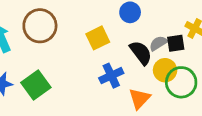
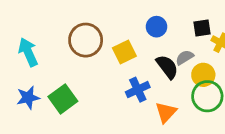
brown circle: (40, 26) -> (86, 40), moved
black square: (176, 43) -> (202, 28), moved
yellow circle: (165, 70) -> (203, 75), moved

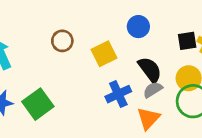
black square: (202, 28) -> (187, 41), moved
brown circle: (86, 40) -> (62, 41), size x0.6
gray semicircle: (185, 57) -> (153, 90), moved

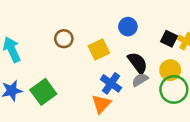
black square: (187, 41) -> (169, 39), turned 35
blue cross: (118, 94) -> (111, 83), turned -30
orange triangle: (148, 118) -> (101, 104), moved

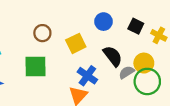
black square: (169, 39) -> (136, 26), moved
gray semicircle: (140, 80) -> (127, 72), moved
green square: (43, 92) -> (35, 66), moved, turned 35

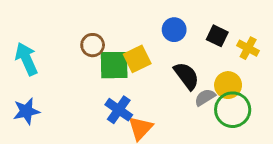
green square: (35, 66) -> (114, 65), moved
blue cross: (87, 76) -> (119, 110), moved

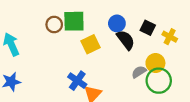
brown circle: (93, 45) -> (54, 25), moved
green square: (114, 65) -> (74, 21), moved
black semicircle: (186, 76) -> (126, 40), moved

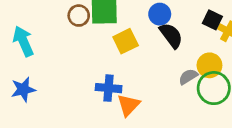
black square: (148, 28) -> (212, 20), moved
blue cross: (77, 81) -> (109, 88), turned -30

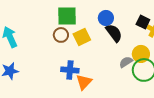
brown circle: (79, 16) -> (61, 35), moved

